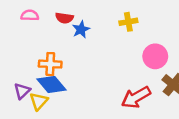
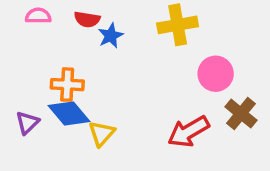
yellow cross: (128, 22) -> (178, 25), size x1.5
yellow triangle: (39, 101) -> (102, 133), moved

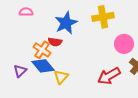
red semicircle: (87, 19) -> (55, 42), moved
blue star: (111, 36) -> (66, 23), size x1.6
orange cross: (67, 85) -> (42, 50), turned 30

